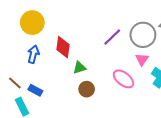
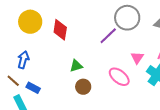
gray circle: (143, 35) -> (127, 18), moved
red diamond: (63, 47) -> (60, 30), moved
blue arrow: (33, 54) -> (23, 60), moved

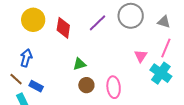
purple line: (108, 36) -> (98, 23), moved
pink ellipse: (119, 77) -> (114, 87), moved, turned 45

